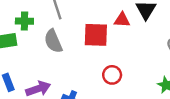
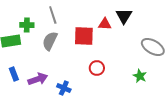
gray semicircle: (53, 41) -> (50, 41), turned 48

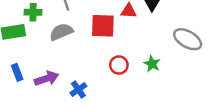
gray semicircle: (50, 41) -> (61, 32), turned 42
green star: (140, 76) -> (152, 64), moved
blue cross: (64, 88) -> (78, 90), turned 32

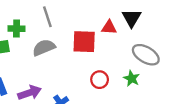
gray ellipse: (188, 39) -> (146, 55), moved

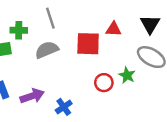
black triangle: (132, 18) -> (150, 24), moved
green star: (132, 78) -> (127, 75), moved

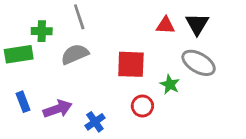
red triangle: (114, 29) -> (165, 25), moved
red square: (88, 44) -> (131, 64), moved
red circle: (104, 83) -> (142, 106), moved

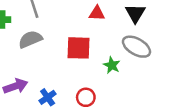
red triangle: (165, 25) -> (97, 13), moved
red circle: (142, 106) -> (86, 97), moved

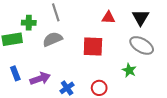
green star: (112, 65) -> (129, 70), moved

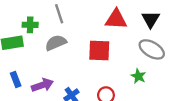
red triangle: (108, 18) -> (116, 19), size x1.5

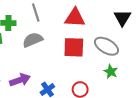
red triangle: (116, 19) -> (75, 18), moved
gray ellipse: (152, 49) -> (106, 46), moved

